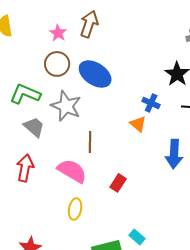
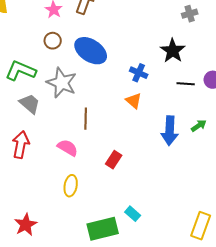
brown circle: (57, 64) -> (53, 41), size x0.7
blue cross: (151, 103) -> (139, 73), moved
pink semicircle: (72, 171) -> (68, 148), size x0.7

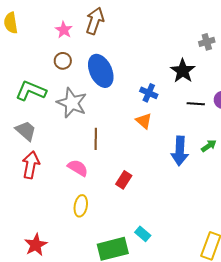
gray cross: (190, 14) -> (207, 42), moved
blue ellipse: (91, 51) -> (101, 71), turned 32
gray trapezoid: (30, 104) -> (26, 131), moved

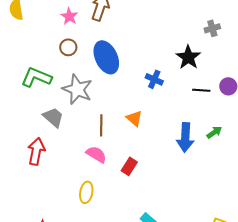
orange triangle: (144, 121) -> (134, 118), moved
gray trapezoid: (26, 131) -> (53, 117), moved
pink semicircle: (78, 168) -> (96, 154), moved

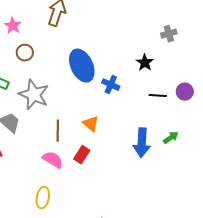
pink star: (69, 16) -> (13, 26), moved
blue ellipse: (106, 57) -> (82, 66), moved
black star: (188, 57) -> (145, 63), size x0.7
red rectangle: (129, 166) -> (82, 155), moved

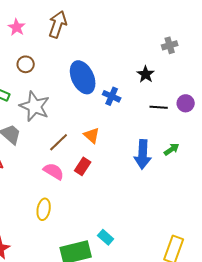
pink star: (13, 26) -> (17, 27), moved
brown line: (58, 131) -> (59, 142), turned 45

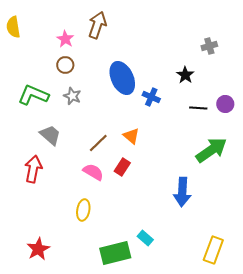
pink star: (17, 27) -> (65, 39), moved
gray star: (35, 106) -> (72, 96), moved, size x0.6
green arrow: (172, 149) -> (211, 150), size x2.0
blue arrow: (143, 154) -> (182, 192), moved

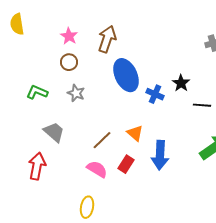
brown arrow: (97, 25) -> (107, 39), moved
black star: (185, 75) -> (181, 83), moved
green L-shape: (33, 95) -> (37, 92), size x0.7
blue arrow: (182, 192) -> (160, 155), moved

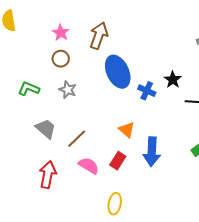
brown line: (102, 140) -> (77, 139), moved
red arrow: (37, 166) -> (48, 175), moved
yellow ellipse: (87, 207) -> (115, 204), moved

